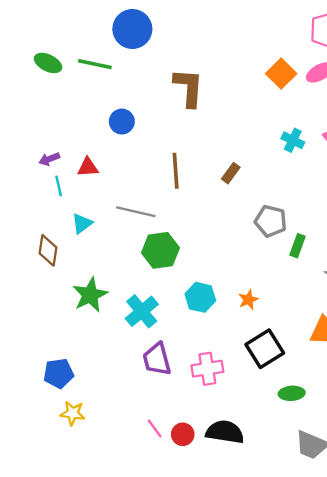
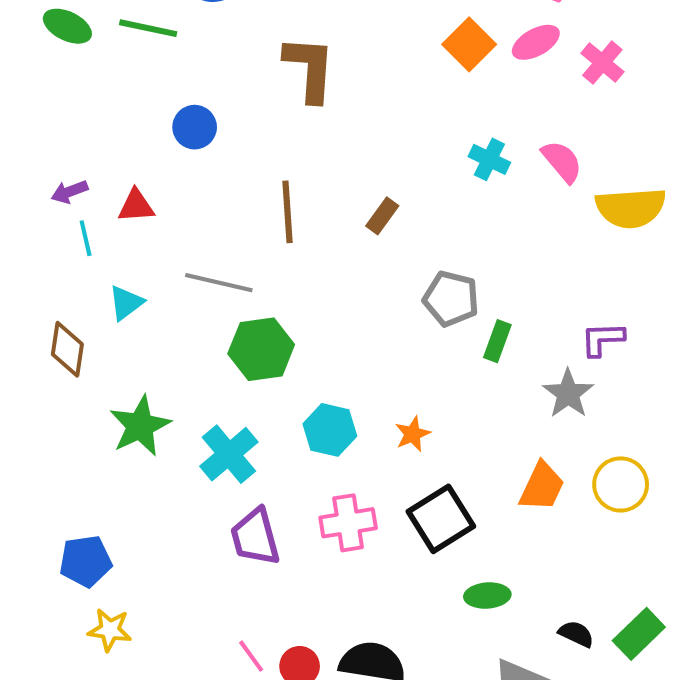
pink cross: (207, 369) -> (348, 523), moved

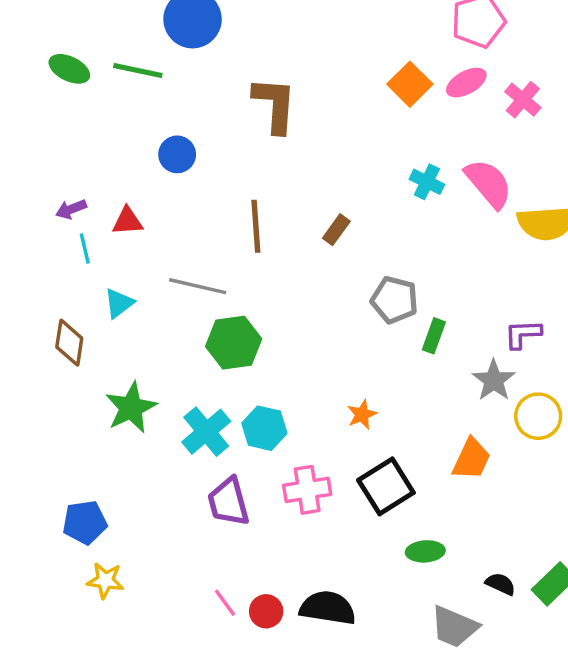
pink semicircle: (562, 161) -> (489, 183), size x1.4
cyan hexagon: (330, 430) -> (264, 428), moved
yellow circle: (621, 484) -> (538, 416), moved

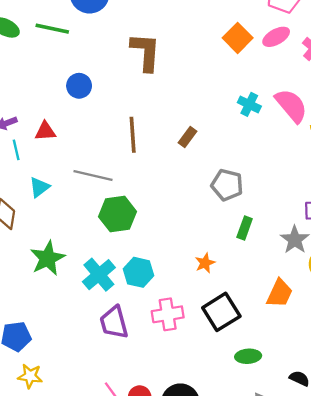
green rectangle: (434, 336) -> (245, 228), moved

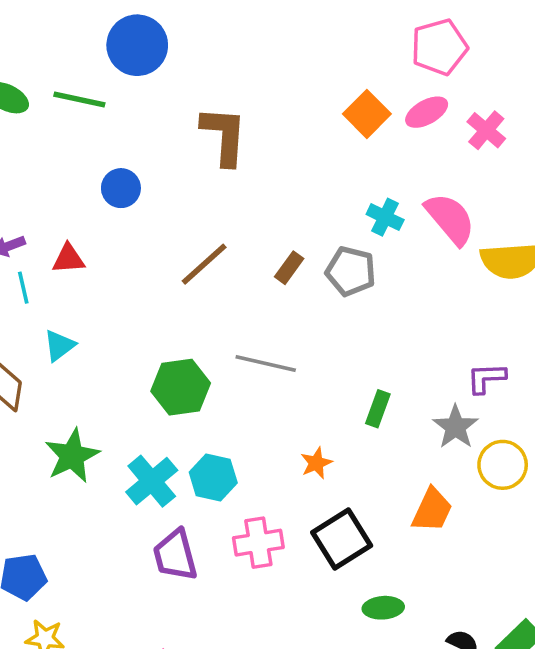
brown line: (133, 135) -> (204, 264), turned 52
gray line: (93, 176) -> (266, 364), moved
gray pentagon: (227, 185) -> (351, 271), moved

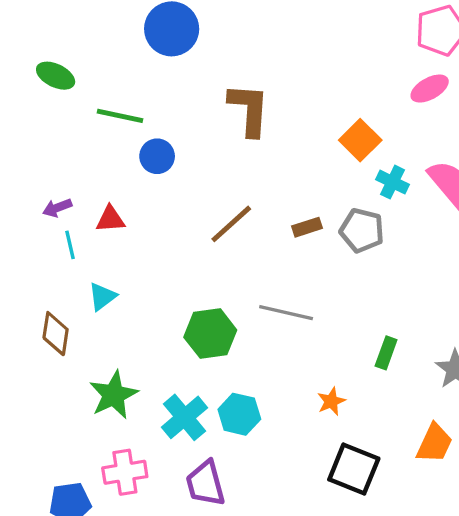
green line: (79, 99) -> (120, 116), moved
orange square: (367, 114) -> (360, 140), moved
brown rectangle: (289, 268) -> (307, 227), turned 36
black square: (342, 539) -> (354, 469), turned -36
pink cross: (258, 543) -> (125, 472), moved

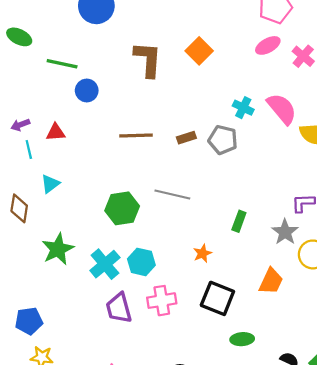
orange square: (360, 140) -> (199, 51), moved
brown line: (231, 224) -> (136, 136), turned 40
pink cross: (125, 472) -> (162, 301), moved

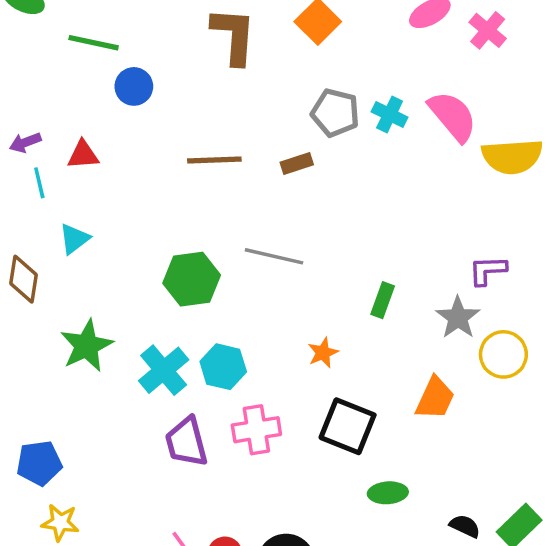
gray pentagon: (223, 140) -> (335, 113), moved

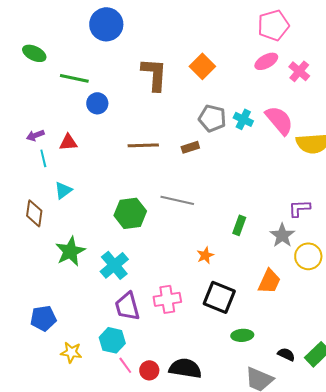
cyan hexagon: (223, 367) -> (112, 340), moved
yellow star: (60, 523) -> (71, 352), moved

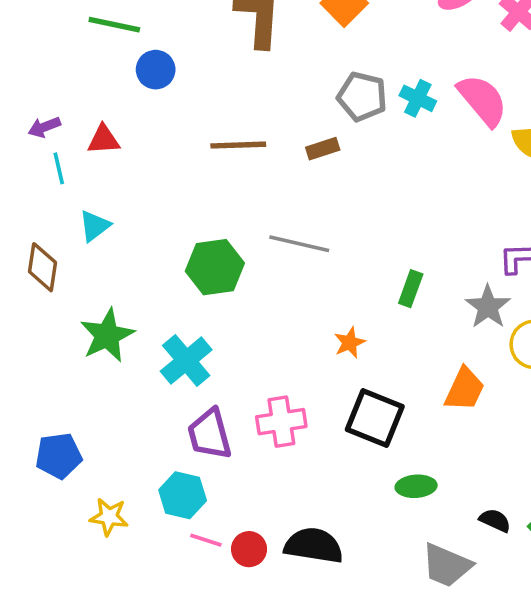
pink line: (125, 365) -> (206, 540), turned -36

